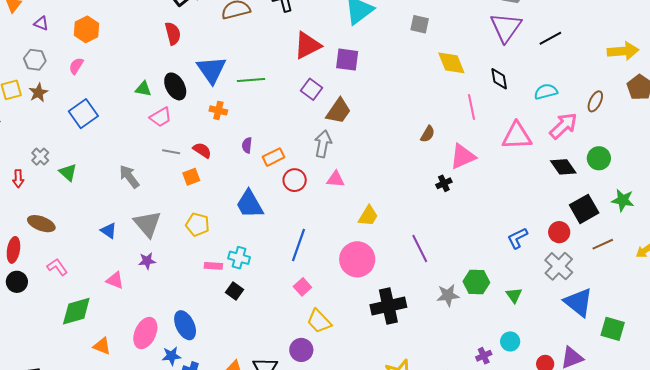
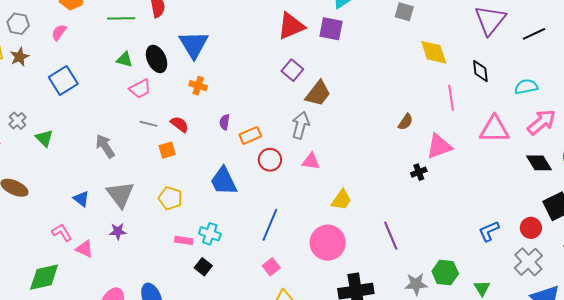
purple square: (347, 60) -> (331, 29), moved
green line: (251, 80) -> (121, 18), moved
pink L-shape: (57, 267) -> (62, 232), moved

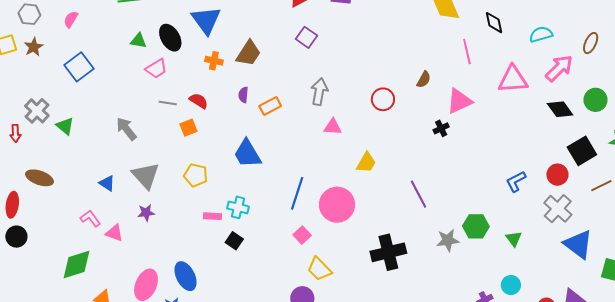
brown trapezoid: (318, 93) -> (249, 53), moved
gray cross: (18, 121) -> (37, 111), size x1.4
red circle: (270, 160) -> (383, 99), moved
pink circle: (328, 243) -> (337, 205), moved

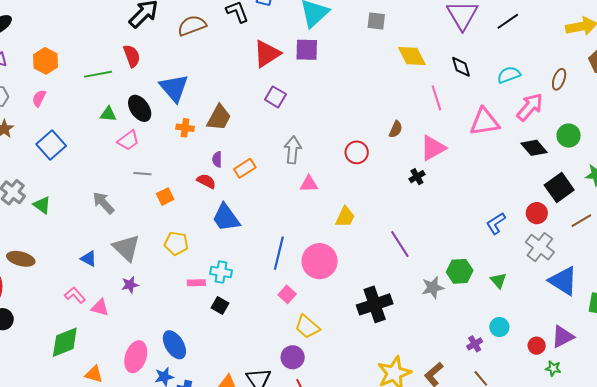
red semicircle: (199, 101) -> (206, 181), moved

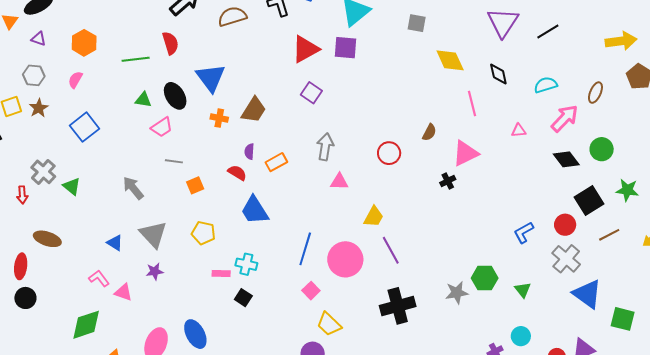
pink triangle: (485, 122) -> (519, 130), size x0.5
purple line: (400, 244) -> (391, 250), moved

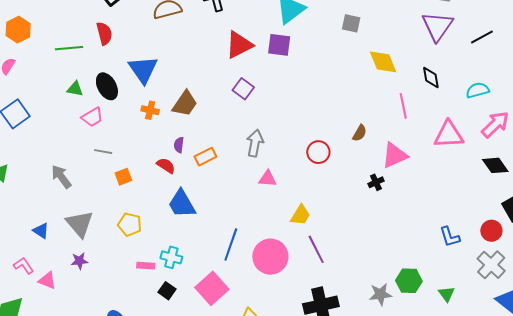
pink triangle: (519, 130) -> (449, 135), size x2.0
blue L-shape: (524, 232) -> (450, 237), turned -80
pink square: (311, 291) -> (212, 288), moved, size x1.8

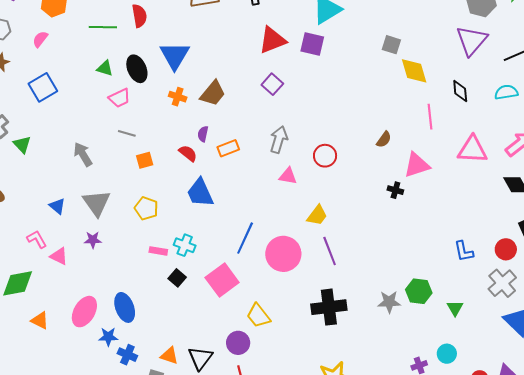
gray square: (351, 23) -> (391, 45), moved
cyan semicircle: (478, 90) -> (506, 92), moved
red circle: (318, 152) -> (325, 156), moved
black cross: (376, 182) -> (395, 190), turned 35

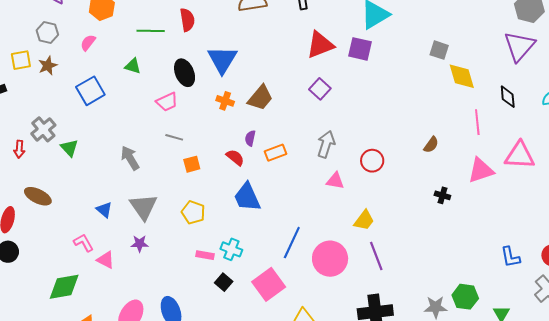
green triangle: (105, 68) -> (133, 66), moved
pink triangle: (417, 165) -> (481, 170), moved

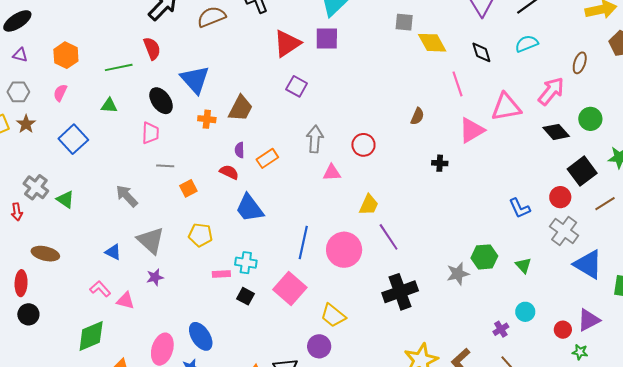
pink trapezoid: (167, 102) -> (150, 133), turned -50

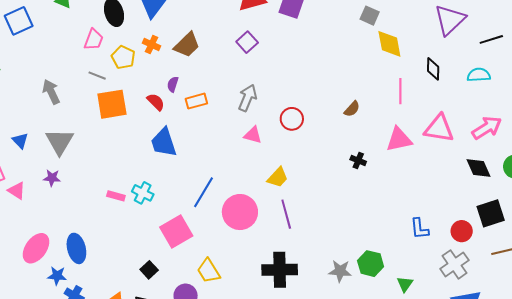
orange square: (188, 188) -> (112, 104), size x1.8
yellow pentagon: (200, 235) -> (123, 57), moved
black square: (246, 296) -> (149, 270), moved

